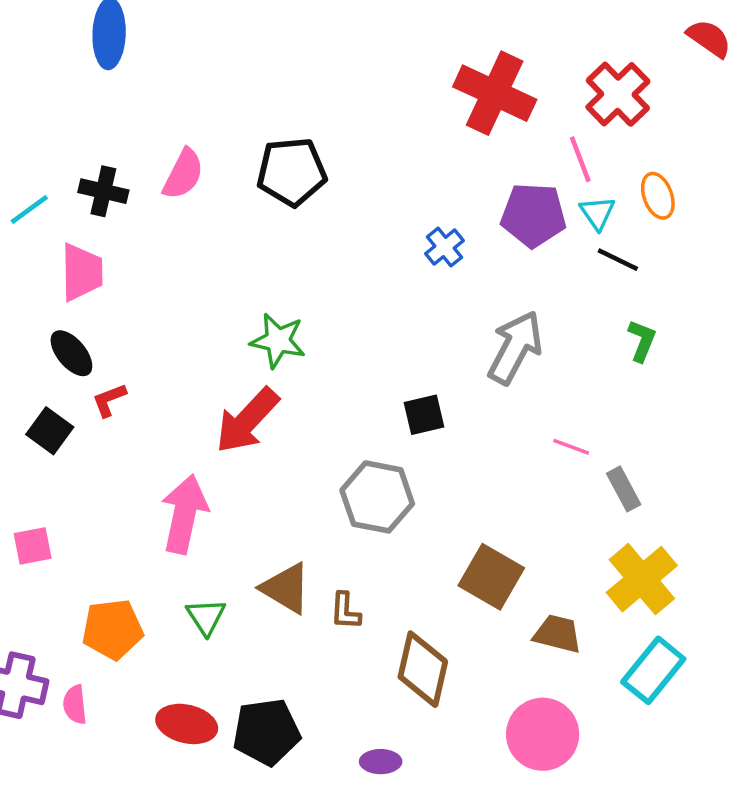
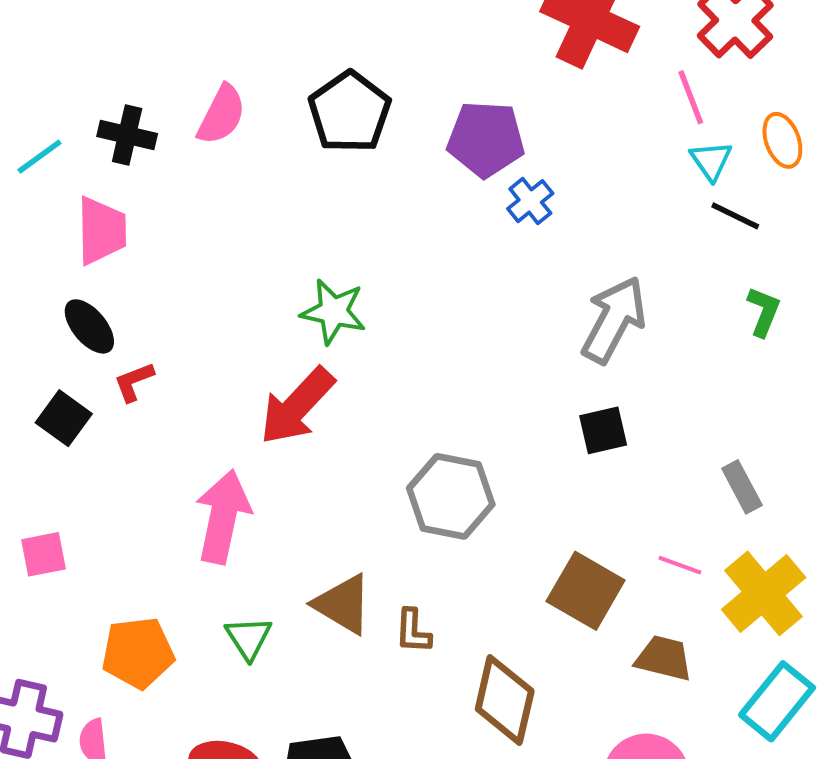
black pentagon: (292, 172) -> (350, 112), turned -30
purple pentagon: (533, 215) -> (486, 139), moved
black square: (424, 415) -> (603, 430), moved
pink line: (571, 447) -> (680, 565), moved

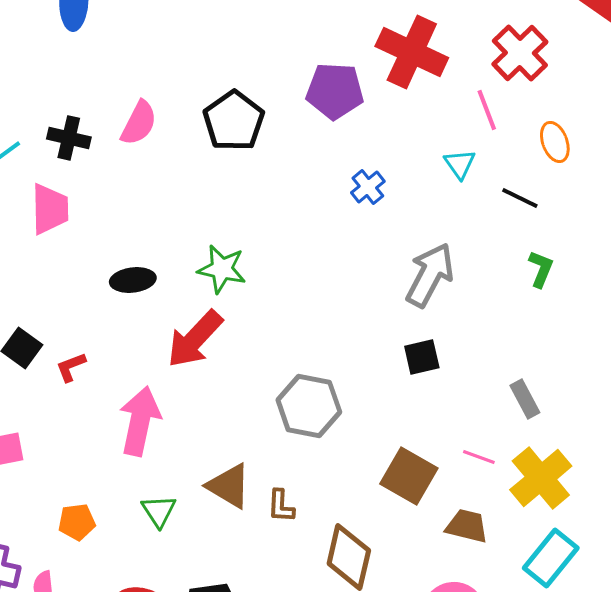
purple pentagon: (486, 139) -> (335, 91), moved
cyan triangle: (711, 161) -> (460, 164), moved
black ellipse: (89, 326) -> (133, 280), moved, turned -57
red L-shape: (134, 382) -> (71, 367), moved
orange pentagon: (138, 653) -> (77, 522), size x0.7

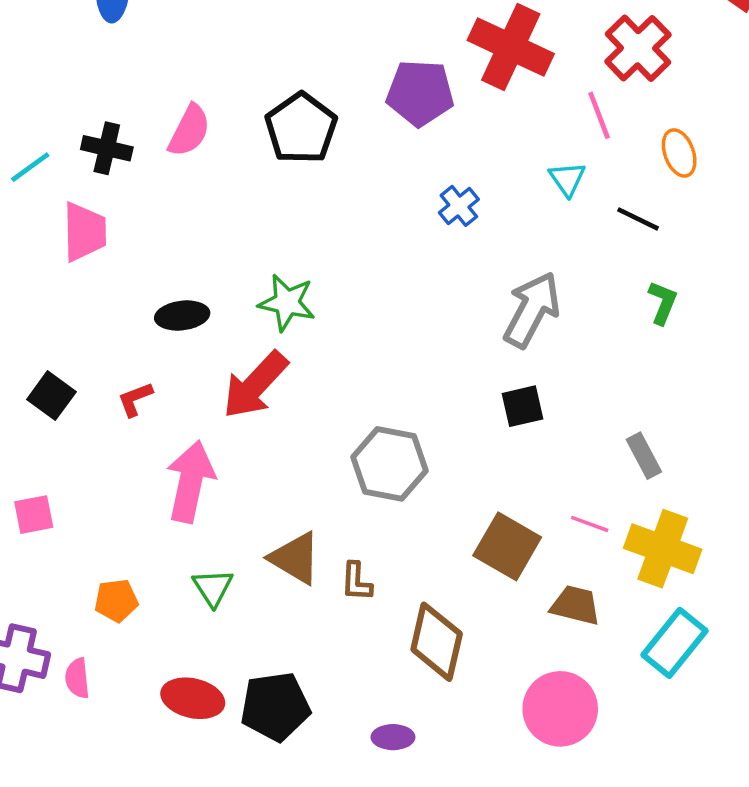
red L-shape: (71, 367) -> (135, 399), moved
yellow cross: (541, 478) -> (663, 549), turned -30

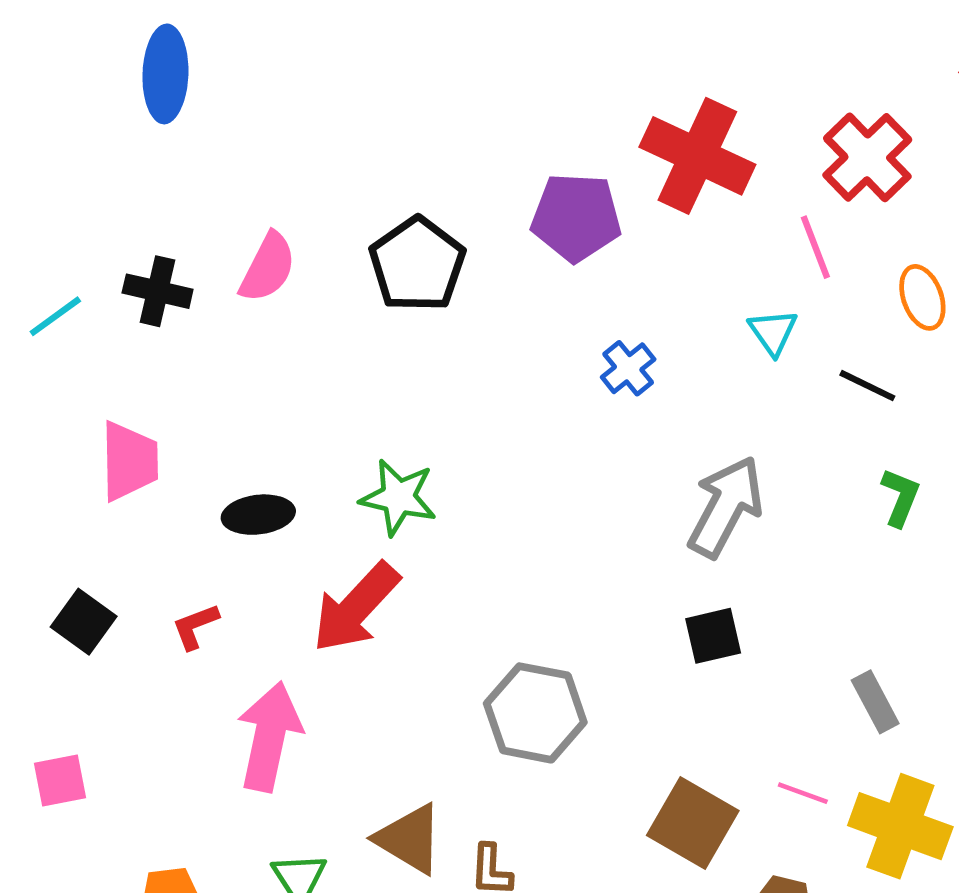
pink trapezoid: (84, 232) -> (129, 461), moved

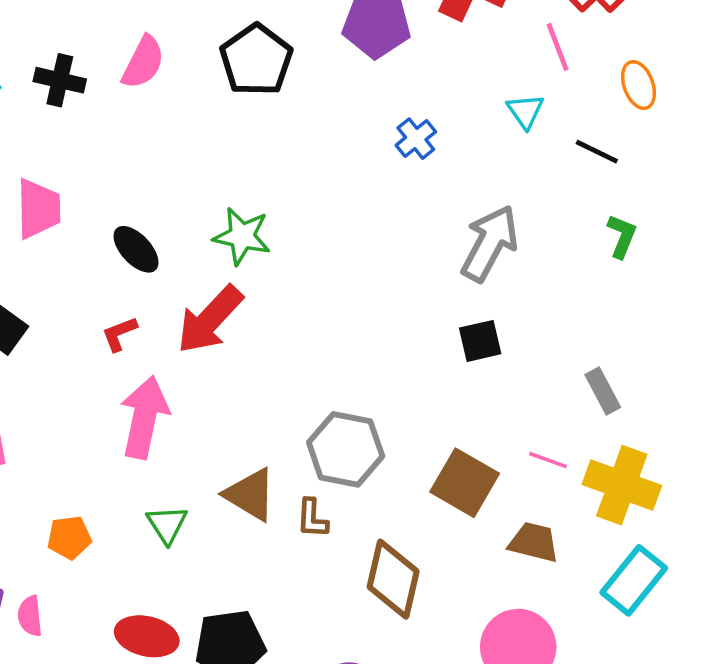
black ellipse: (258, 515) -> (136, 249), turned 54
red L-shape: (195, 626) -> (119, 334), moved
gray hexagon: (535, 713) -> (346, 449), moved

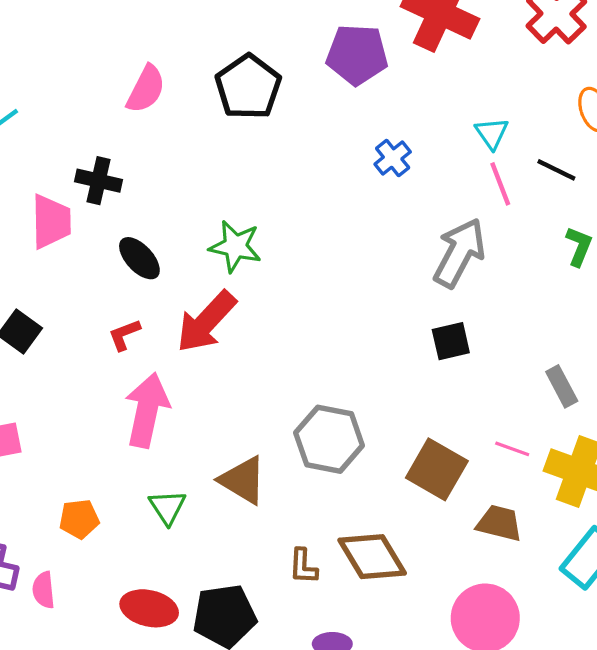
pink line: (558, 47) -> (500, 184), moved
black cross: (60, 80) -> (98, 181), moved
brown L-shape: (312, 518) -> (303, 566), moved
brown diamond: (393, 579) -> (372, 557), turned -44

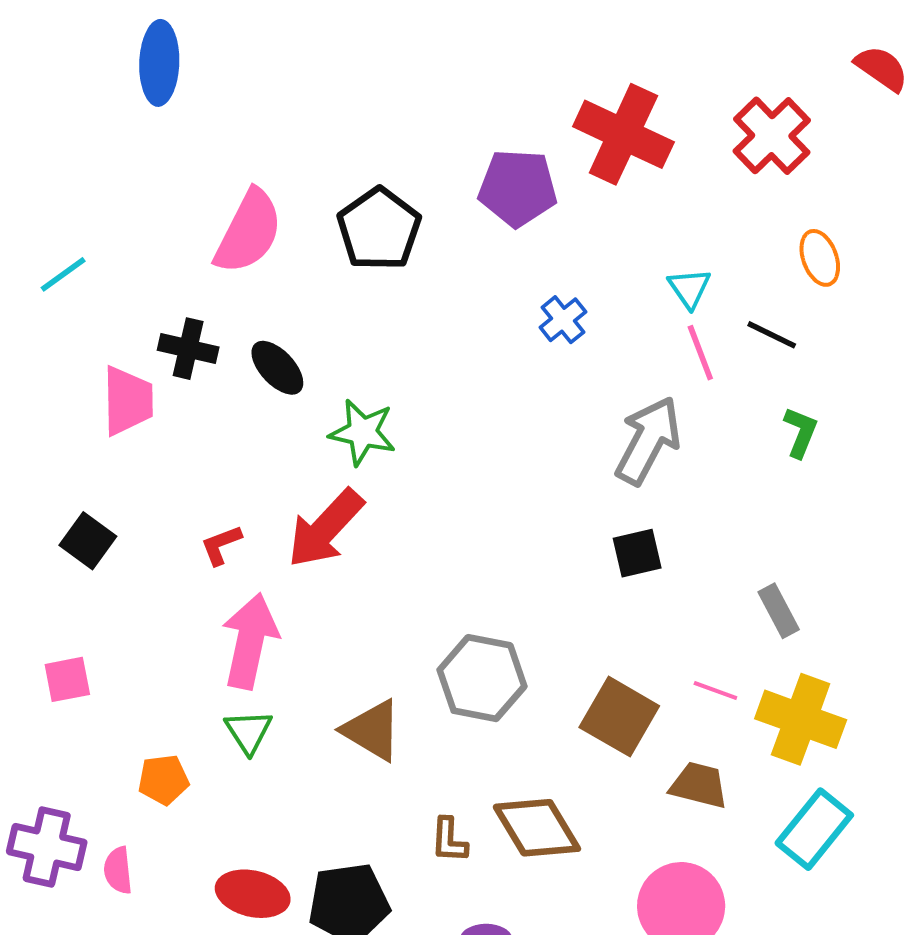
pink semicircle: (146, 89) -> (249, 232), size x1.4
black ellipse: (139, 258) -> (277, 368), moved
green triangle: (167, 507) -> (249, 732), moved

